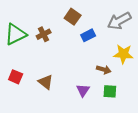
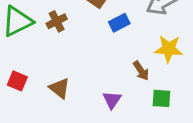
brown arrow: (104, 70) -> (141, 71), turned 40
green square: (110, 91) -> (161, 98), moved

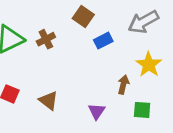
yellow star: (169, 49) -> (149, 65), turned 30
brown arrow: (141, 71) -> (123, 85), turned -132

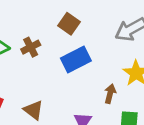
blue rectangle: (103, 41) -> (76, 59), moved, size x1.5

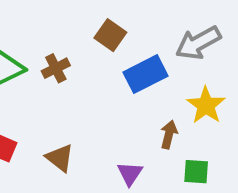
blue rectangle: (76, 59) -> (145, 74), moved

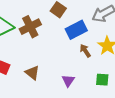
brown cross: (56, 68) -> (30, 27), size x1.5
brown arrow: (169, 135) -> (85, 51), moved, turned -48

